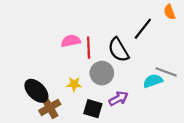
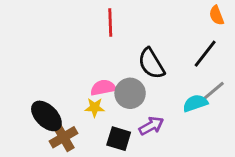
black line: (143, 29) -> (205, 54), moved
pink semicircle: (71, 41) -> (103, 88), moved
red line: (89, 48) -> (110, 22), moved
gray line: (166, 72) -> (212, 92), turned -60

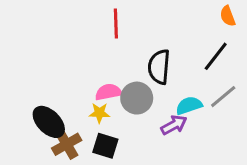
black semicircle: (151, 64) -> (159, 67), turned 36
cyan semicircle: (195, 103) -> (189, 106), moved
purple arrow: (151, 126) -> (174, 125), moved
black square: (119, 139) -> (105, 146), moved

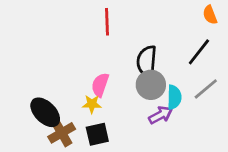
pink semicircle: (108, 92) -> (100, 85), turned -60
gray circle: (137, 98) -> (151, 85), moved
cyan semicircle: (189, 106) -> (174, 97), turned 110
black square: (105, 146) -> (97, 134), turned -30

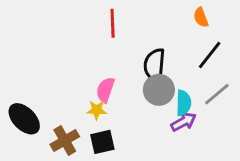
orange semicircle: (210, 15) -> (201, 17), moved
black ellipse: (45, 112) -> (24, 119), moved
purple arrow: (160, 115) -> (184, 122), moved

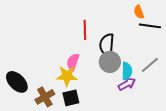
red line: (113, 23) -> (85, 30), moved
black line: (210, 55) -> (150, 26), moved, turned 60
yellow star: (97, 110) -> (67, 76), size x1.5

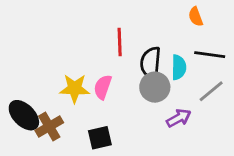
black line: (150, 26) -> (210, 55), moved
cyan semicircle: (127, 71) -> (179, 67), moved
yellow star: (67, 76) -> (75, 88), moved
brown cross: (45, 97) -> (49, 126), moved

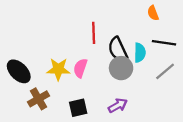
black semicircle: (151, 63) -> (118, 49), turned -30
black ellipse: (24, 115) -> (19, 71), moved
purple arrow: (179, 118) -> (118, 105), moved

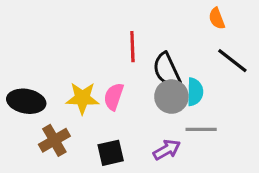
black line: (164, 43) -> (232, 61), turned 30
cyan semicircle: (140, 53) -> (195, 92), moved
black ellipse: (19, 71) -> (26, 101), turned -35
gray line: (165, 71) -> (201, 129), moved, turned 40

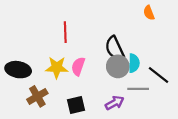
red line: (132, 47) -> (65, 32), moved
black line: (232, 61) -> (159, 75), moved

